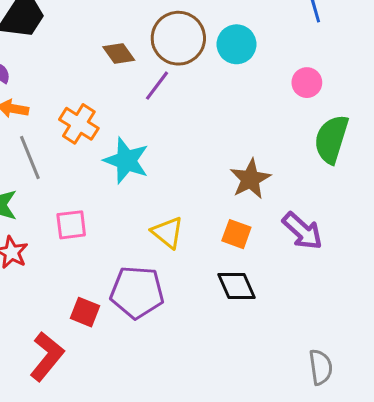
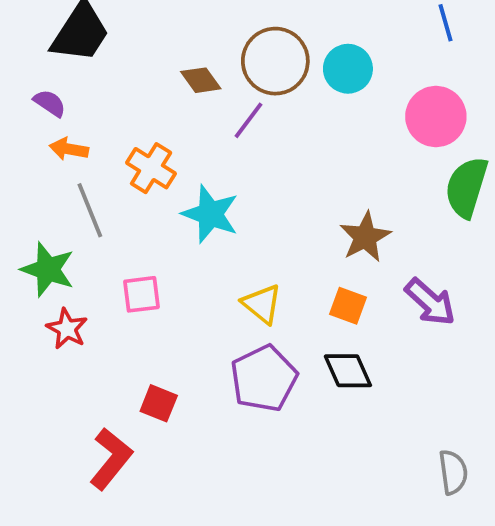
pink circle: (307, 83) -> (436, 117), size x1.6
purple pentagon: (137, 292) -> (264, 378), moved, turned -30

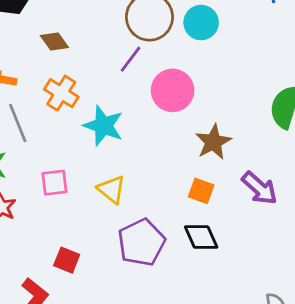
brown diamond: (201, 80) -> (54, 42), moved
pink circle: (436, 117) -> (173, 90), moved
yellow triangle: (262, 304) -> (111, 189), moved

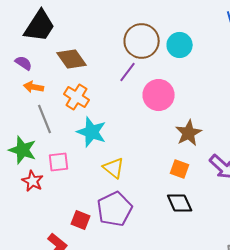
brown diamond: (54, 42) -> (72, 59), size x1.4
cyan star: (103, 126) -> (92, 132), moved
pink square: (54, 183) -> (59, 162), moved
purple pentagon: (141, 242) -> (115, 209), moved

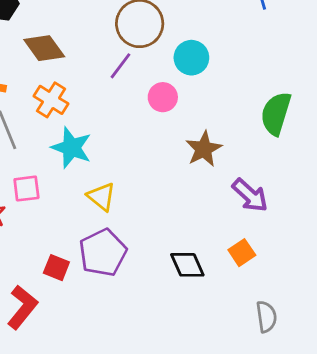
cyan circle: (180, 45) -> (191, 58), moved
pink circle: (159, 95) -> (163, 97), size x0.7
orange square: (180, 169) -> (242, 253), moved, turned 36
black diamond: (180, 203) -> (187, 265), moved

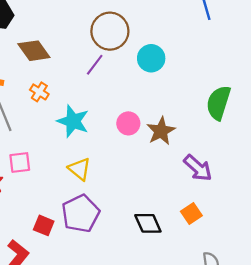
pink circle: (163, 97) -> (128, 123), moved
orange cross: (51, 100) -> (39, 92), size x0.7
cyan star: (71, 148) -> (73, 121), moved

